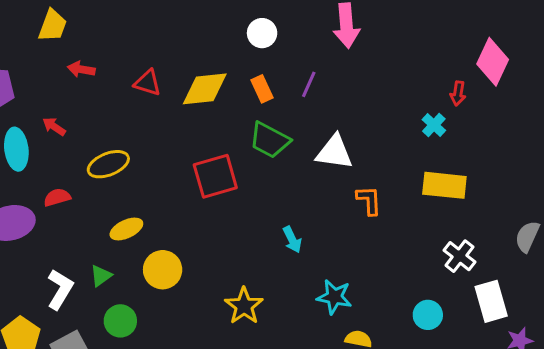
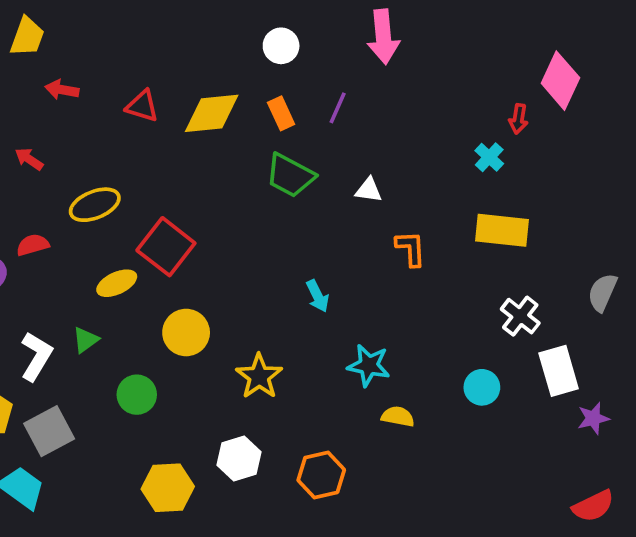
white triangle: (334, 152) -> (369, 190), size x0.6
red square: (215, 176) -> (166, 247), moved, turned -36
yellow circle: (163, 270) -> (186, 333), moved
green circle: (120, 321) -> (137, 395), moved

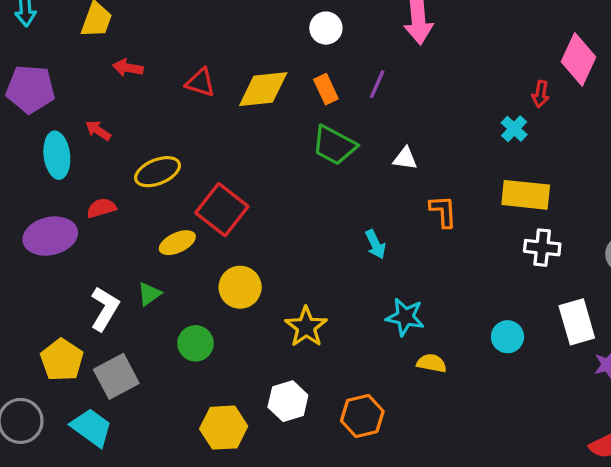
cyan arrow: (318, 296) -> (375, 244), moved
white cross: (520, 316) -> (542, 248), moved, turned -32

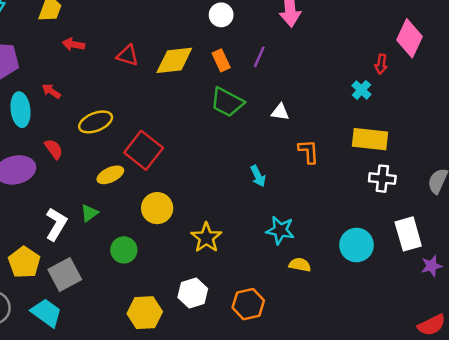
red semicircle: (101, 208) -> (54, 149), turned 70
cyan circle: (508, 337) -> (356, 245), size x1.4

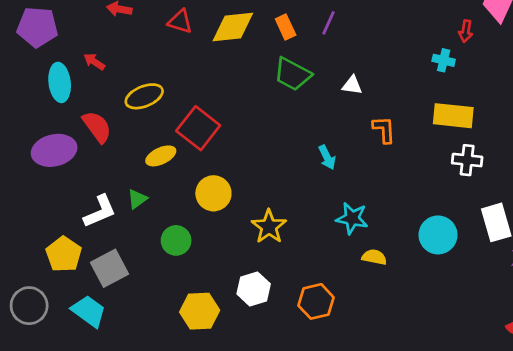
cyan cross: (361, 90) -> (444, 60), turned -30
red semicircle: (54, 149) -> (97, 127), size x1.4
white L-shape: (56, 224) -> (100, 211), turned 36

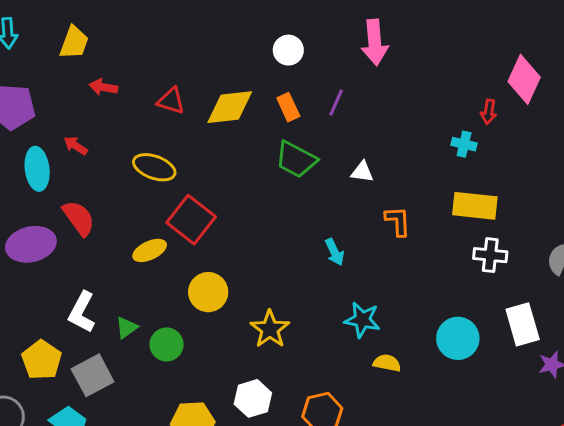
yellow ellipse: (144, 96) -> (154, 167), moved, turned 42
green triangle: (137, 199) -> (126, 328), moved
white L-shape: (100, 211) -> (82, 312), turned 141

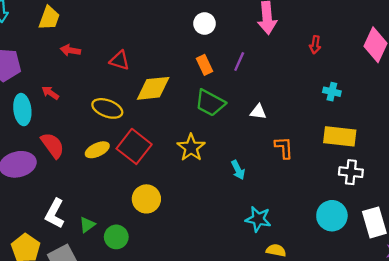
yellow diamond: (230, 107) -> (153, 88), moved
red arrow: (489, 112) -> (315, 45), moved
yellow ellipse: (150, 250) -> (97, 150), moved
yellow star: (270, 329) -> (191, 148), moved
cyan circle: (458, 338) -> (332, 216), moved

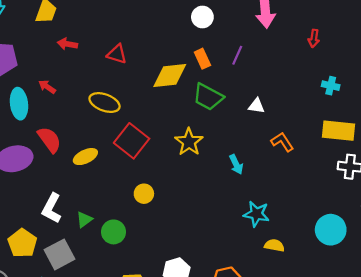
yellow diamond: (153, 88) -> (170, 76), moved
orange L-shape: (284, 148) -> (282, 142), turned -30
yellow ellipse: (97, 150) -> (85, 157), moved
yellow circle: (146, 199) -> (144, 194), size x0.7
cyan circle: (332, 216) -> (331, 230), moved

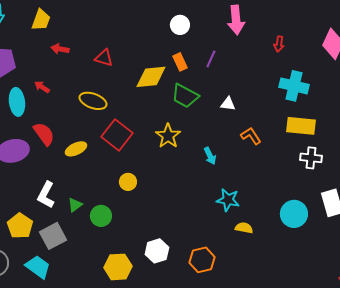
cyan cross: (331, 86) -> (294, 86), size x1.8

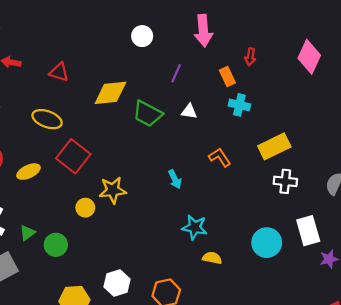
orange rectangle: (180, 62) -> (227, 76), moved
cyan cross: (294, 86) -> (239, 105), moved, size x0.7
white triangle: (228, 104) -> (189, 111), moved
yellow rectangle: (301, 126) -> (274, 146), turned -32
yellow star: (168, 136) -> (113, 190), moved, turned 30

